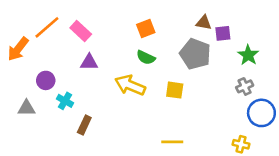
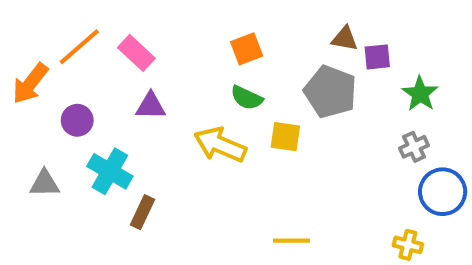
purple circle: (46, 80) -> (77, 120), moved
yellow square: (175, 90) -> (285, 137), moved
cyan cross: (65, 101) -> (110, 171), size x1.5

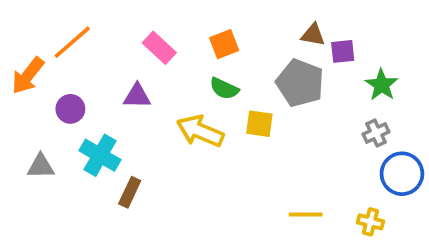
pink rectangle: (136, 53) -> (159, 48), moved
yellow line: (292, 241) -> (306, 214), moved

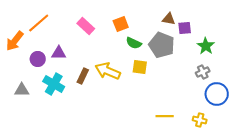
green semicircle: (224, 89) -> (134, 43), moved
purple triangle: (137, 96) -> (59, 53), moved
brown rectangle: (130, 192) -> (83, 76), moved

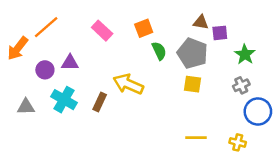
green semicircle: (134, 43) -> (159, 51), turned -140
yellow square: (140, 67) -> (192, 84), moved
brown rectangle: (83, 76) -> (100, 102), moved

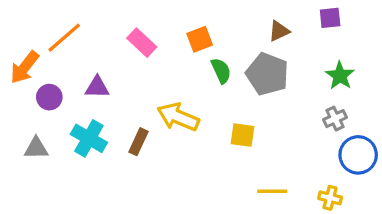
brown triangle: (201, 22) -> (279, 31), turned -35
purple square: (220, 33) -> (330, 18), moved
purple circle: (45, 70) -> (49, 97), moved
yellow square: (192, 84) -> (243, 135), moved

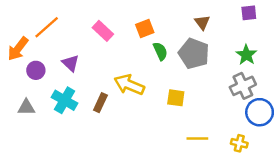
purple square: (330, 18) -> (249, 13), moved
brown triangle: (279, 31) -> (202, 22), turned -42
purple triangle: (97, 87) -> (71, 63), turned 42
gray cross: (335, 119) -> (243, 86), size x1.5

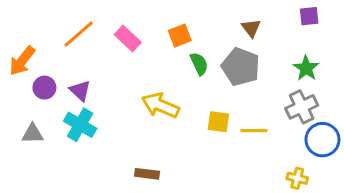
orange line: (47, 27) -> (79, 34), moved
purple triangle: (71, 63) -> (80, 91), moved
brown rectangle: (100, 103) -> (147, 174), moved, turned 72
yellow line: (197, 139) -> (254, 131), moved

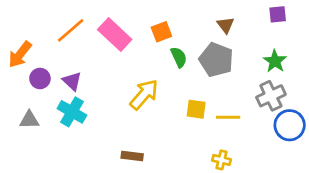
pink rectangle: (128, 39) -> (115, 34), size x1.4
yellow arrow: (160, 105) -> (144, 95), turned 108
yellow cross: (297, 178) -> (222, 160), moved

